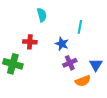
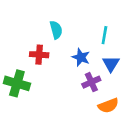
cyan semicircle: (42, 15) -> (56, 30), moved
blue triangle: (96, 65) -> (111, 64), moved

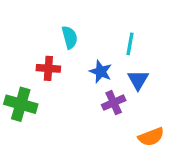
orange semicircle: (108, 106) -> (151, 137), moved

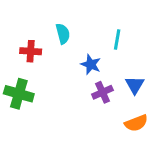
red cross: (48, 68) -> (31, 51), moved
blue triangle: (138, 80) -> (135, 85), moved

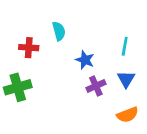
cyan line: (117, 40) -> (125, 46), moved
green cross: (19, 94) -> (18, 87), turned -32

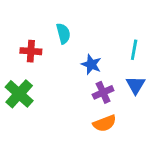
green cross: (18, 87) -> (19, 94), turned -32
orange semicircle: (127, 115) -> (105, 123), moved

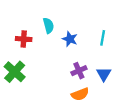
blue star: (91, 64) -> (70, 39), moved
blue triangle: (135, 85) -> (104, 74), moved

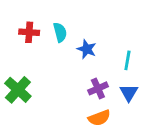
cyan line: (103, 38) -> (127, 60), moved
red cross: (24, 39) -> (29, 32), moved

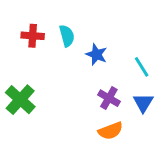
cyan line: (127, 60) -> (142, 67), turned -42
purple cross: (98, 88) -> (109, 98), turned -36

